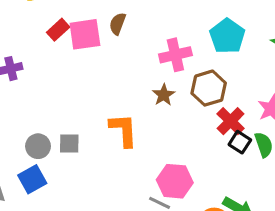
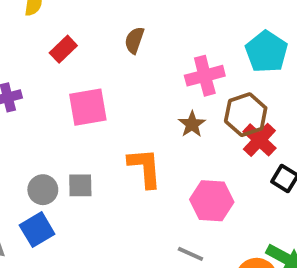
pink square: (85, 34) -> (88, 107), moved
red cross: (231, 121) -> (259, 140), moved
pink hexagon: (175, 181) -> (212, 201), moved

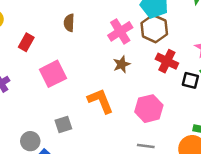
brown hexagon: (246, 115) -> (154, 29), moved
brown star: (192, 124) -> (122, 64), turned 30
gray circle: (43, 190) -> (30, 141), moved

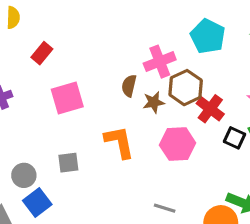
brown semicircle: (69, 23) -> (129, 86), moved
brown hexagon: (154, 29) -> (186, 88), moved
pink hexagon: (149, 109) -> (178, 144), moved

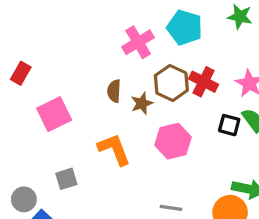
pink cross: (160, 62) -> (138, 42), moved
red cross: (210, 109) -> (204, 82), moved

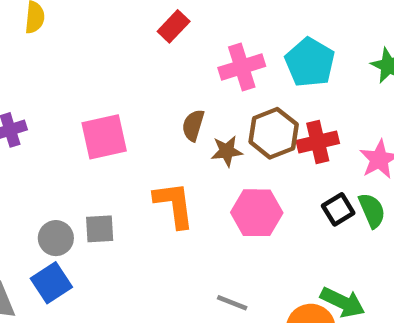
red rectangle: (21, 73) -> (174, 26), moved
red cross: (204, 82) -> (318, 142), turned 36
black square: (229, 125) -> (338, 209), turned 30
gray circle: (24, 199) -> (56, 238), moved

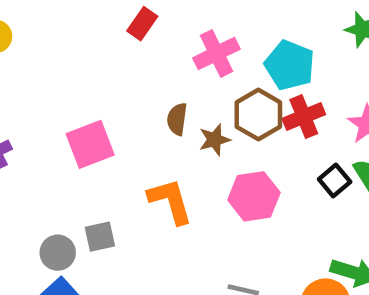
cyan pentagon: (310, 62) -> (290, 65), moved

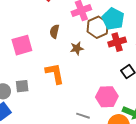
brown hexagon: (258, 115) -> (98, 27), moved
brown semicircle: (177, 119) -> (54, 31), moved
pink hexagon: (254, 196) -> (107, 97), moved

